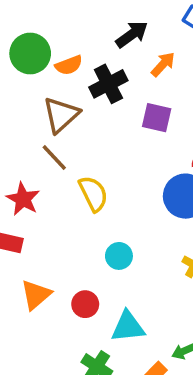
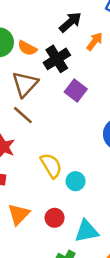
orange semicircle: (69, 65) -> (27, 48), turned 54
purple square: (157, 118) -> (76, 91), moved, turned 30
yellow semicircle: (93, 194) -> (51, 166), moved

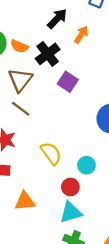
cyan circle: (76, 181) -> (86, 165), moved
orange triangle: (19, 214) -> (25, 201), turned 45
red circle: (55, 218) -> (70, 187), moved
cyan triangle: (86, 231) -> (71, 212), moved

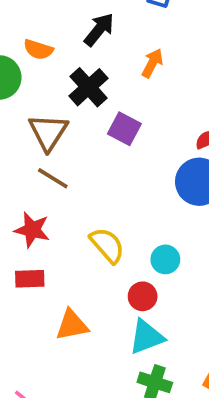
orange arrow: (81, 35) -> (152, 63), moved
orange semicircle: (19, 46) -> (38, 49), moved

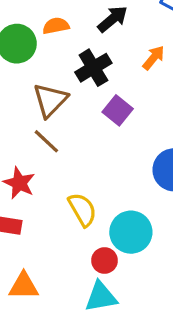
orange semicircle: (38, 49) -> (56, 26), turned 140
cyan circle: (165, 259) -> (131, 232), size x1.6
orange triangle: (72, 325) -> (24, 286), moved

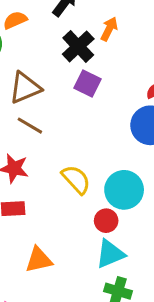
black cross: (93, 68) -> (78, 46), moved
brown triangle: (50, 100) -> (25, 88), turned 36

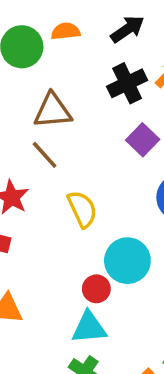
purple square: (88, 83) -> (143, 140), moved
yellow semicircle: (76, 179) -> (82, 209), moved

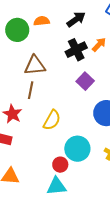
brown line: (45, 155) -> (31, 90), turned 54
yellow semicircle: (82, 209) -> (52, 120), turned 55

